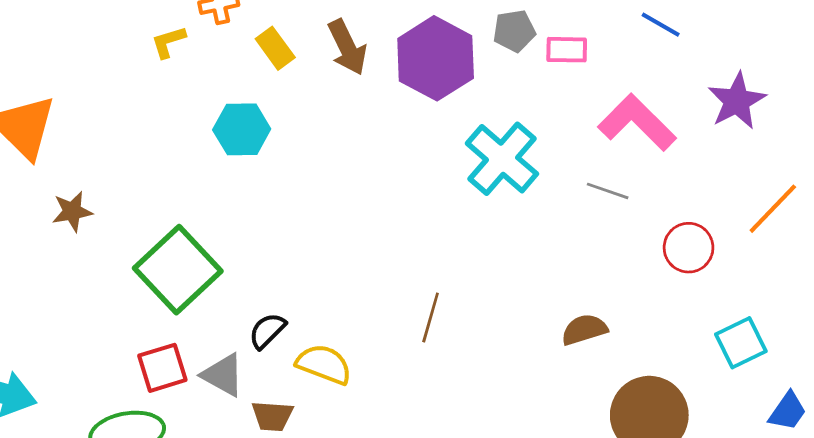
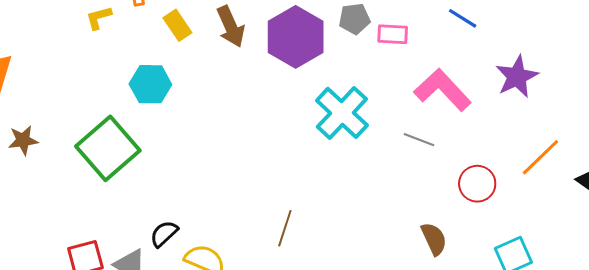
green square: (178, 270) -> (108, 148), moved
brown semicircle: (584, 330) -> (434, 239), moved, turned 80

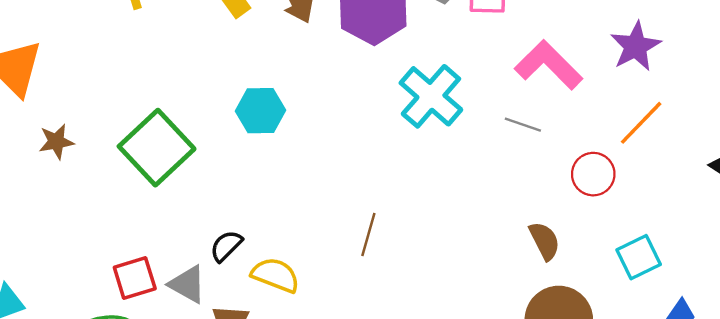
cyan hexagon: (150, 84) -> (261, 111), moved
orange line: (541, 157) -> (641, 123), moved

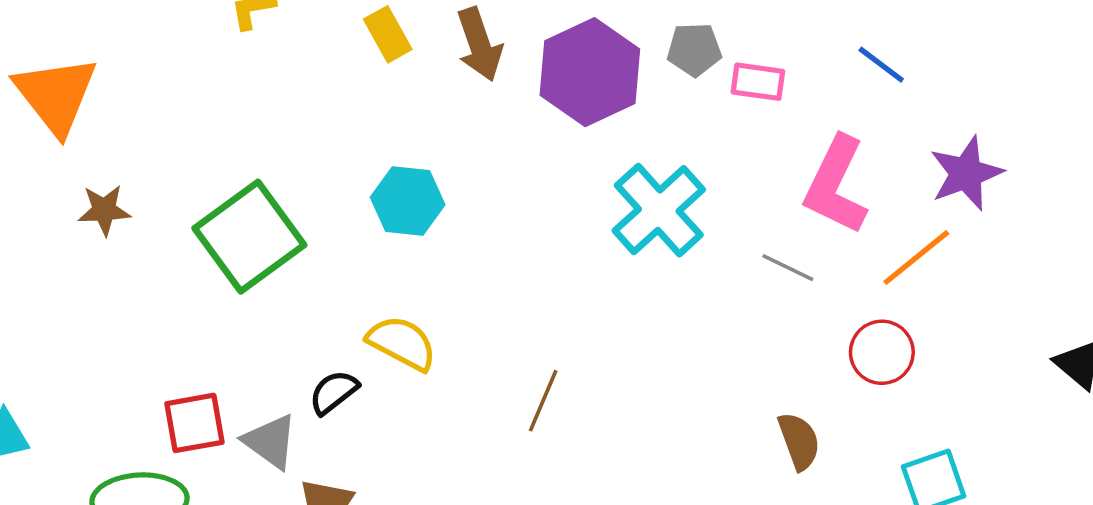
pink L-shape: (549, 65) -> (836, 185), turned -116
orange line: (641, 123) -> (916, 257), moved
yellow semicircle: (275, 275) -> (402, 343), moved

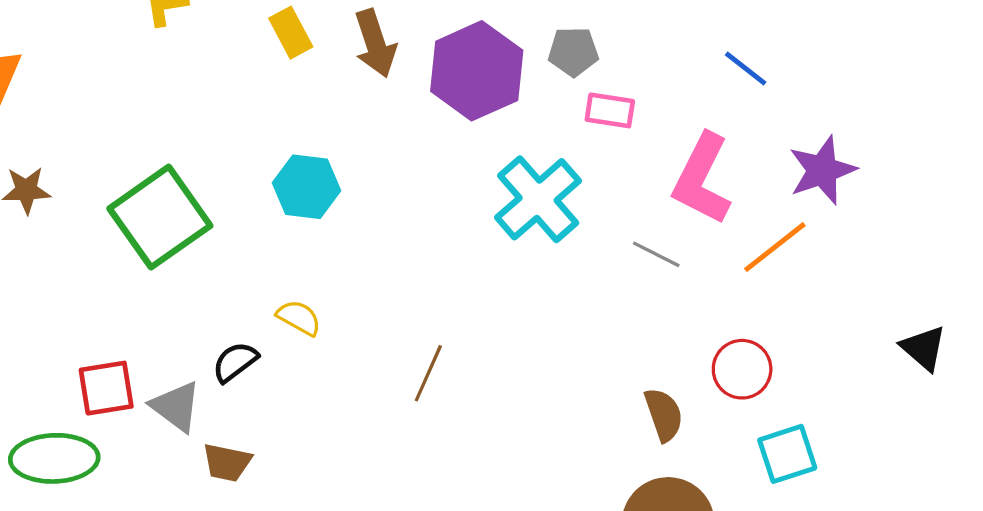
pink rectangle: (758, 82) -> (610, 110), moved
yellow semicircle: (402, 343) -> (299, 318), size x0.7
red circle: (882, 352) -> (742, 369), moved

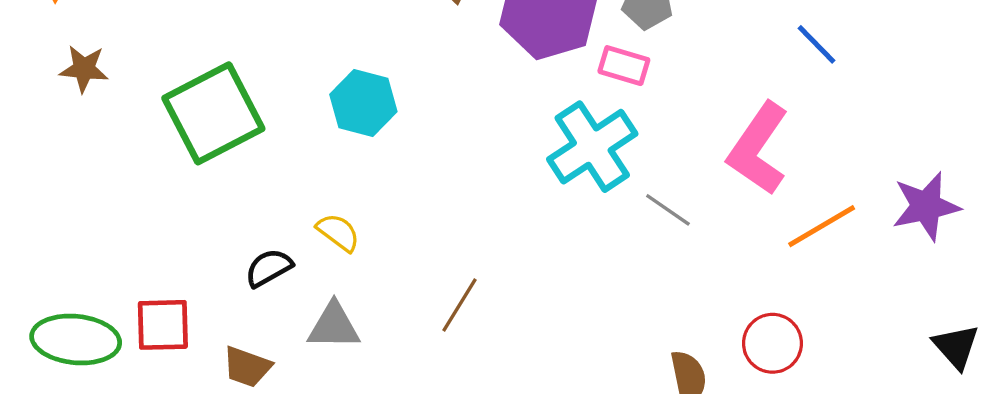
pink rectangle: (610, 110) -> (624, 66), moved
purple star: (822, 170) -> (926, 206), moved
gray line: (656, 254) -> (668, 210), moved
red square: (106, 388) -> (163, 325), moved
gray triangle: (176, 406) -> (334, 326), moved, turned -44

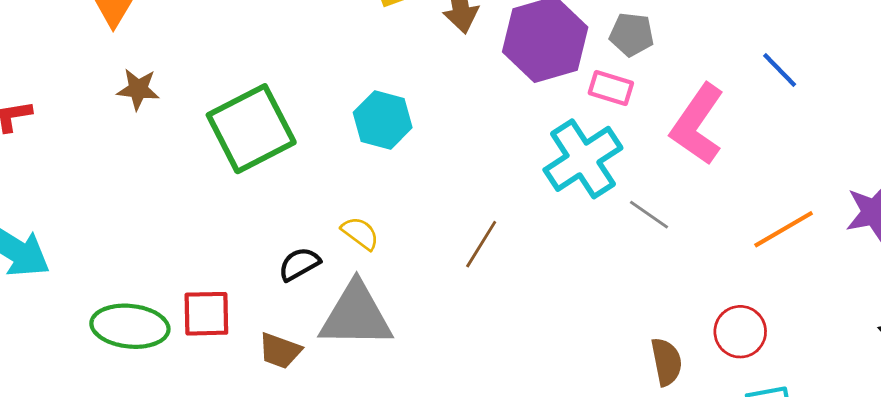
pink L-shape: (758, 149) -> (697, 124), moved
brown line: (460, 305) -> (481, 244), moved
gray triangle: (334, 326) -> (356, 315), size x1.6

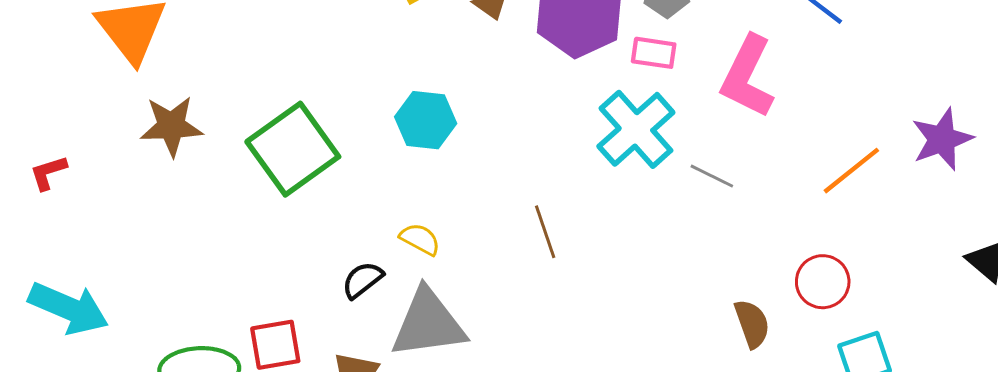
brown star: (138, 89) -> (171, 126), size x1.4
brown line: (481, 244) -> (545, 232), turned -42

